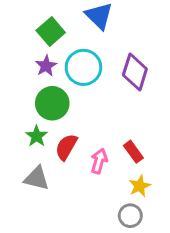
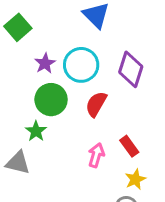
green square: (51, 31) -> (18, 27), moved
red semicircle: (66, 147) -> (96, 104), moved
gray triangle: (37, 178) -> (18, 163), moved

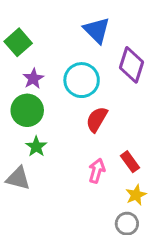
purple star: (45, 63) -> (33, 79), moved
purple diamond: (131, 69) -> (131, 65), moved
green circle: (51, 100) -> (27, 110), moved

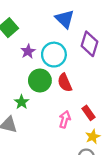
purple star: (33, 79) -> (28, 51), moved
green circle: (27, 110) -> (40, 80), moved
red semicircle: (97, 119) -> (65, 83), turned -54

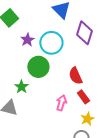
red semicircle: (65, 83) -> (75, 76), moved

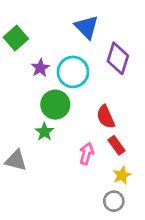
green star: (21, 87) -> (44, 132), moved

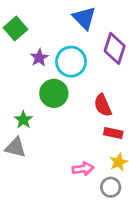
green star: (44, 132) -> (23, 120), moved
red rectangle: (116, 145) -> (113, 133), turned -42
pink arrow: (87, 154) -> (83, 169), moved, turned 66

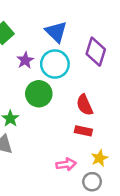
blue triangle: (84, 18) -> (56, 32), moved
red rectangle: (113, 133) -> (83, 131), moved

